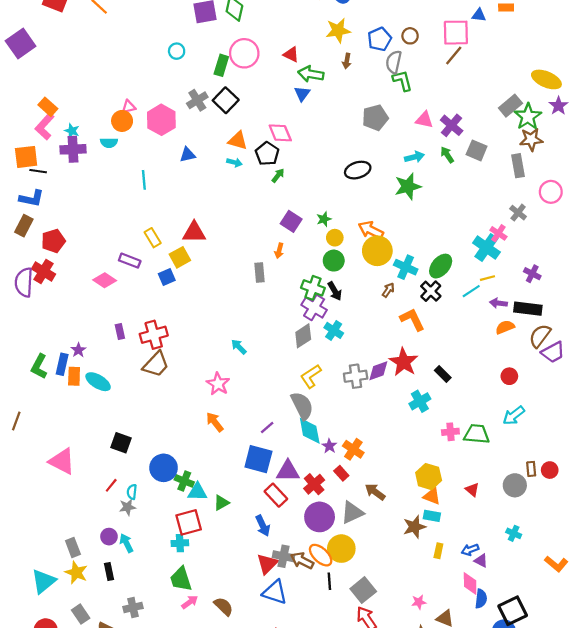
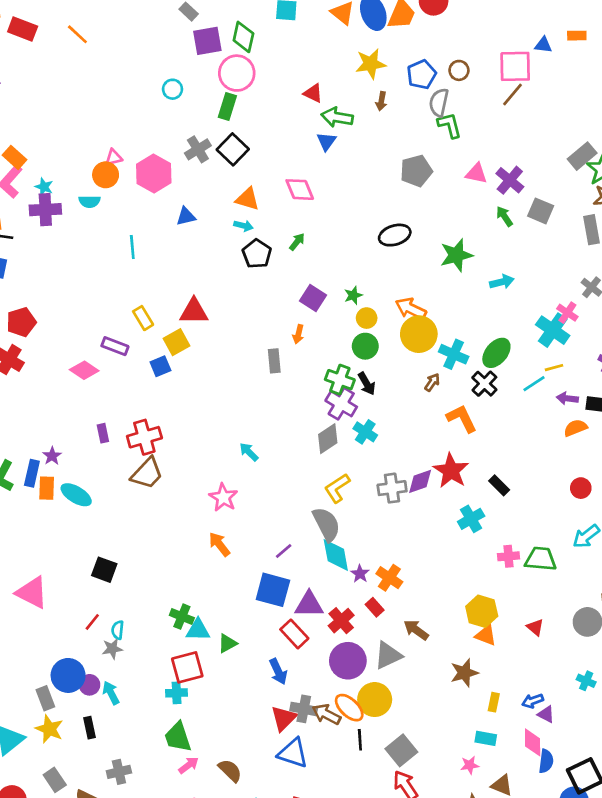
pink circle: (244, 53) -> (237, 73), moved
black pentagon: (267, 154) -> (257, 254), moved
cyan arrow: (414, 157) -> (502, 282), moved
blue circle: (164, 468) -> (68, 675), moved
cyan rectangle: (432, 516) -> (486, 738), moved

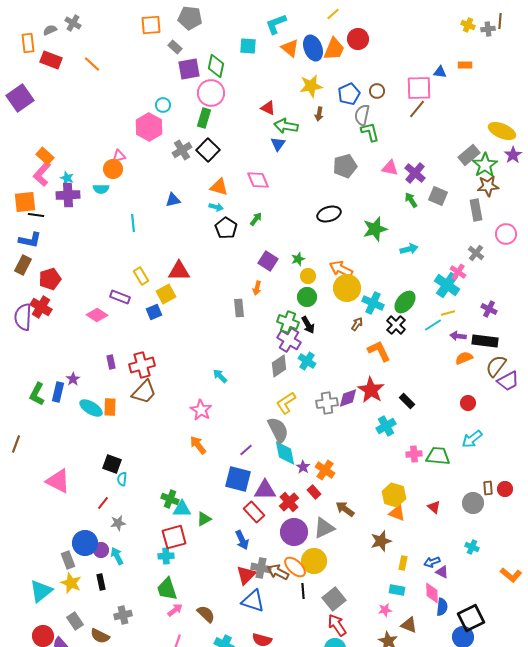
pink hexagon: (154, 173) -> (149, 127), moved
orange rectangle: (47, 488) -> (110, 407), moved
cyan semicircle: (118, 630) -> (122, 479), moved

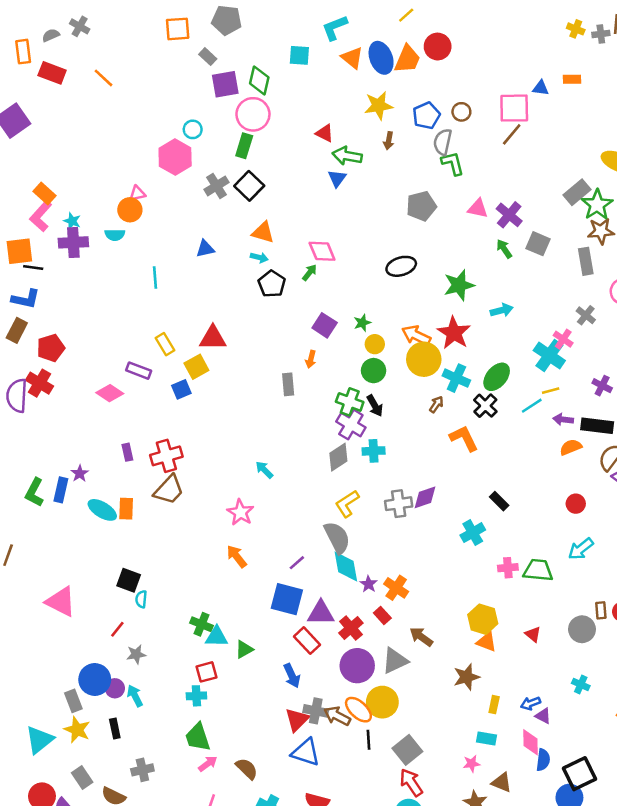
pink diamond: (258, 180) -> (322, 251), moved
cyan cross: (307, 361) -> (374, 451), turned -36
red star: (371, 390) -> (454, 333), moved
red square: (174, 537) -> (206, 672), size x0.7

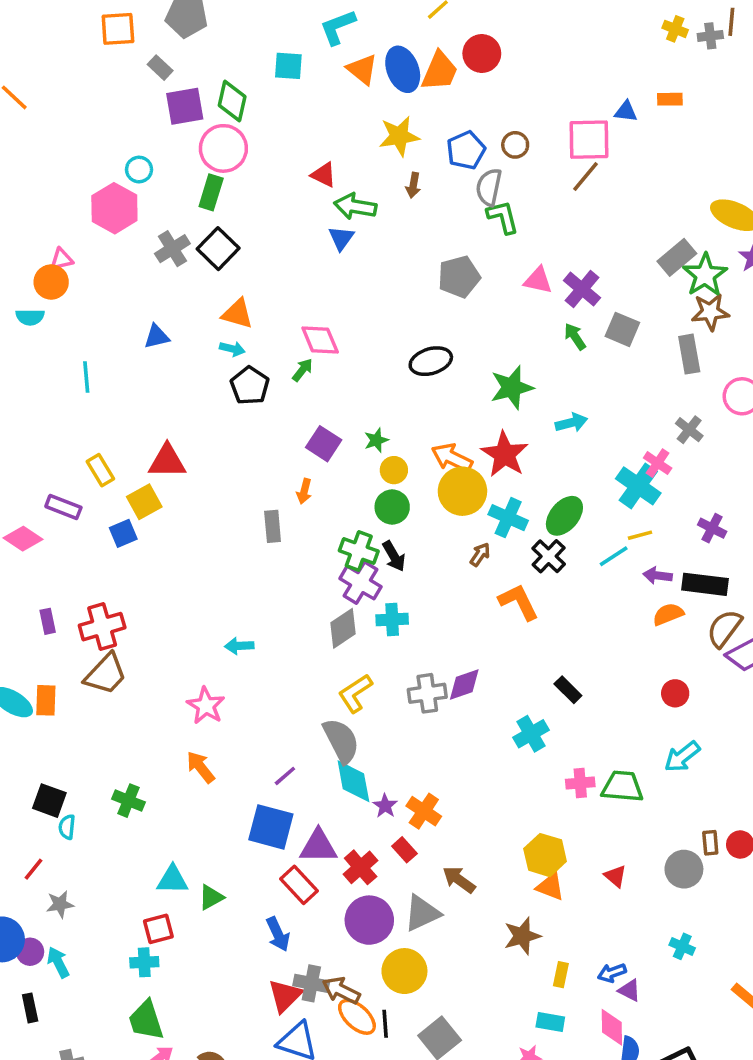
cyan arrow: (264, 470) -> (239, 646), turned -48
green cross: (201, 624) -> (128, 801), moved
orange ellipse: (358, 710) -> (357, 1017), moved

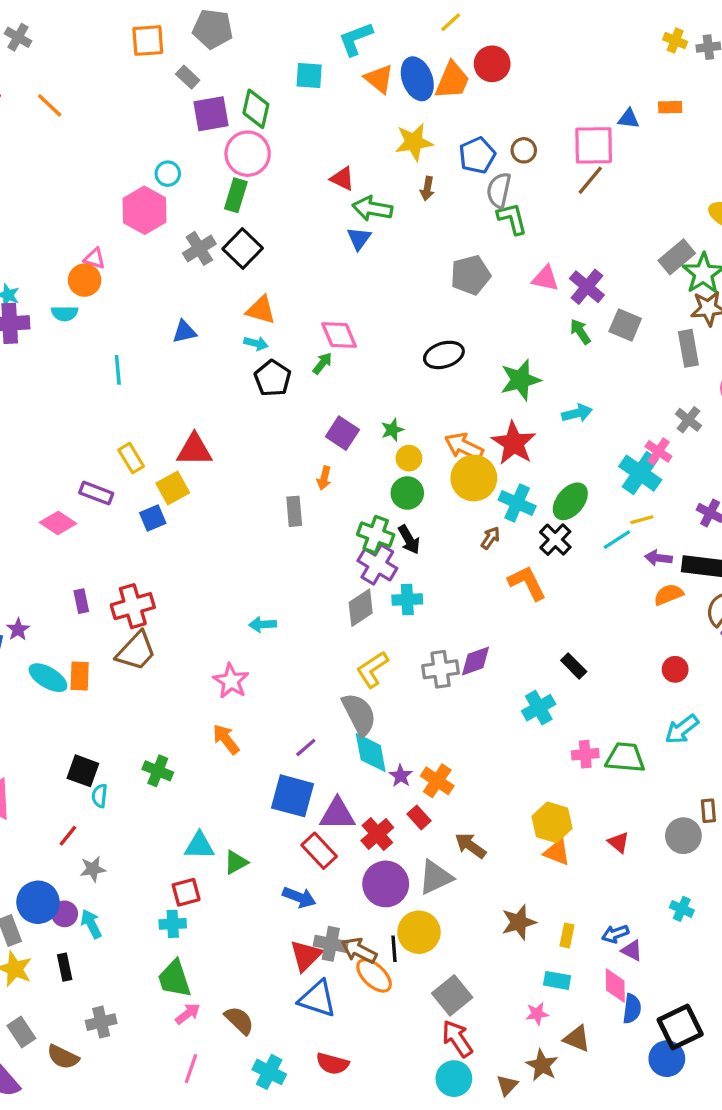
pink triangle: (62, 259) -> (95, 258), turned 30
blue arrow: (278, 934) -> (299, 897), turned -44
brown star: (522, 936) -> (519, 922), moved
black line: (385, 1024) -> (394, 949), moved

